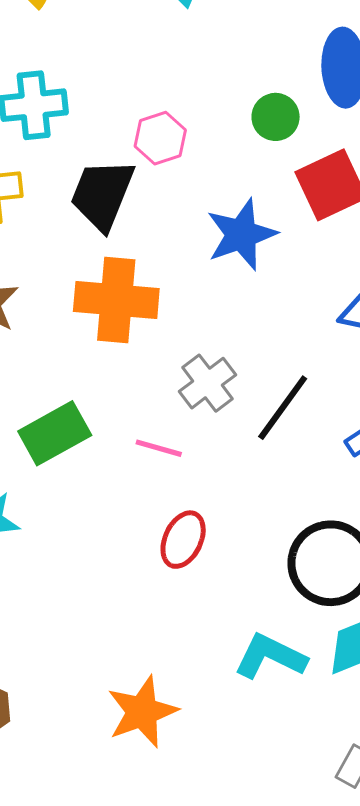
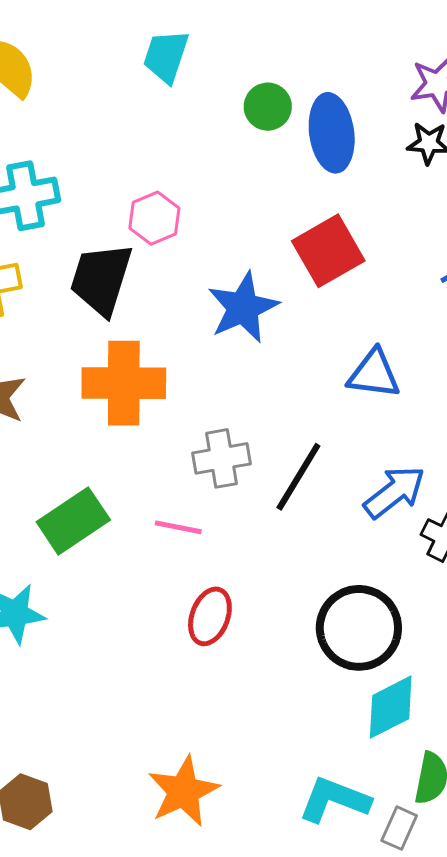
green circle: (276, 117) -> (268, 107), moved
gray cross: (208, 383) -> (222, 458), turned 32
cyan L-shape: (270, 656) -> (334, 800), moved

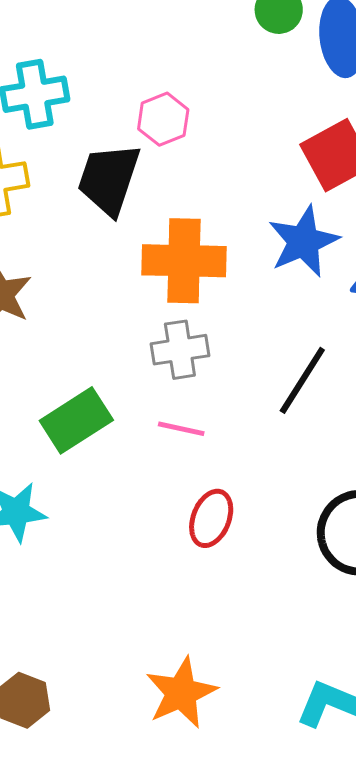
blue star: (243, 308) -> (303, 241), moved
orange cross: (124, 383) -> (184, 261), moved
gray cross: (222, 458) -> (180, 350), moved

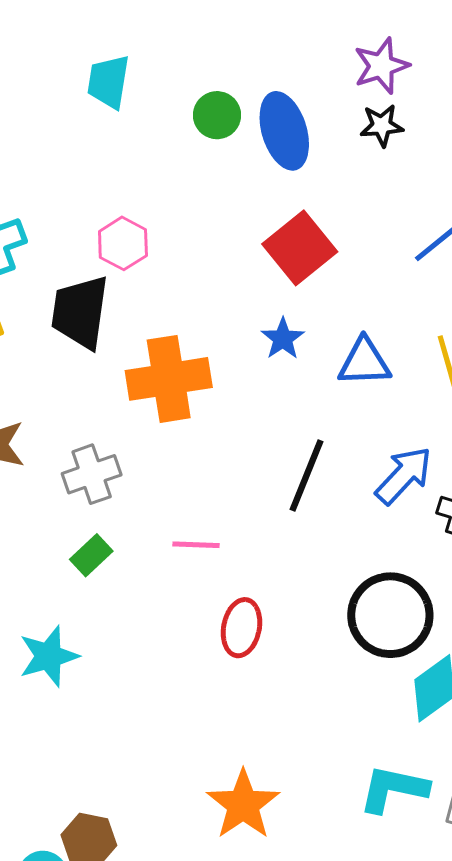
blue star: (303, 241) -> (283, 339), size x0.6
gray cross: (180, 350) -> (92, 474), moved
green rectangle: (76, 420) -> (91, 555), size x0.6

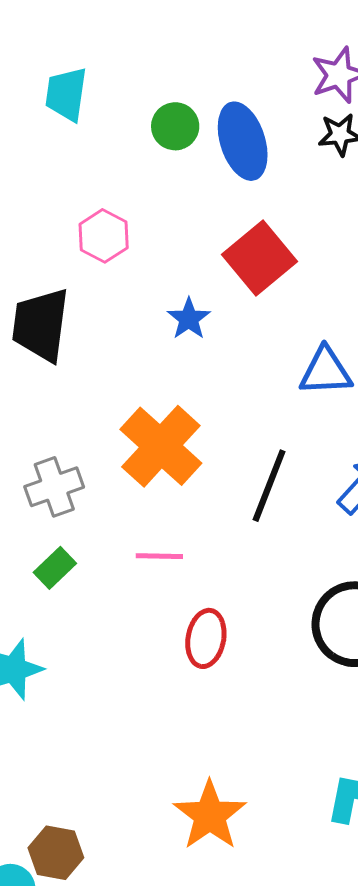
pink hexagon: (123, 243) -> (104, 236), moved
blue star: (283, 339) -> (189, 319), moved
orange cross: (169, 379) -> (161, 446), moved, turned -38

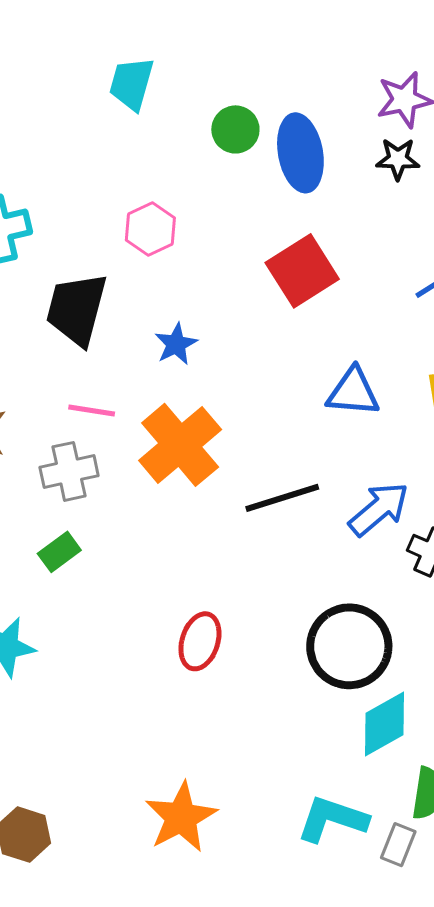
blue star: (189, 319) -> (176, 344), moved
black line: (269, 486) -> (282, 498), turned 44
pink line: (159, 556) -> (92, 410), moved

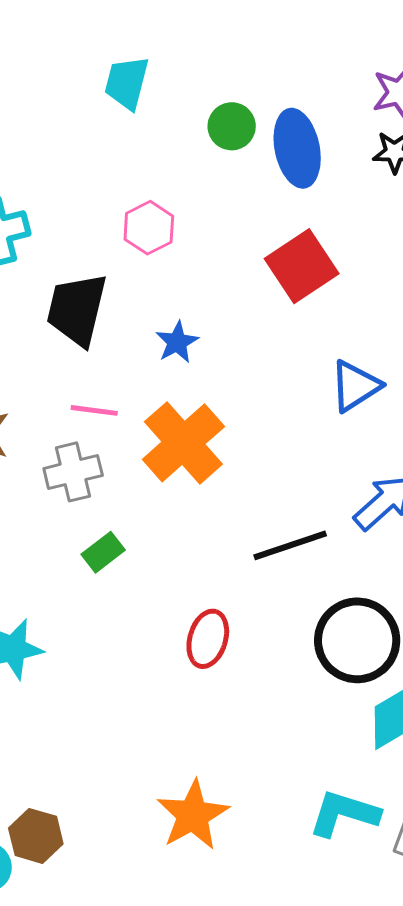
blue triangle: (353, 392) -> (355, 386), turned -36
black line: (282, 498) -> (290, 545), moved
green rectangle: (59, 552) -> (103, 552), moved

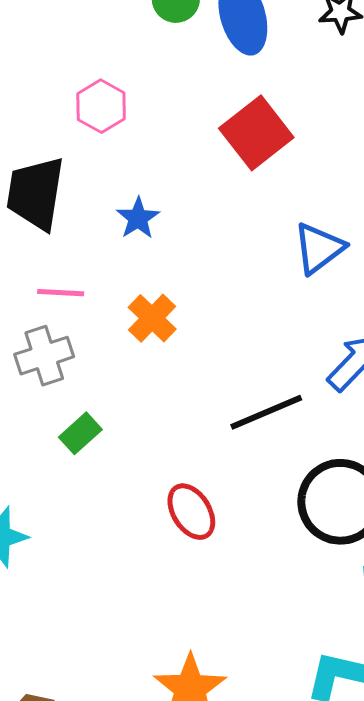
orange cross: (183, 443) -> (152, 318), size x0.6
red ellipse: (208, 639) -> (191, 512), turned -44

